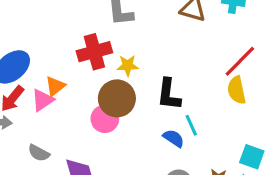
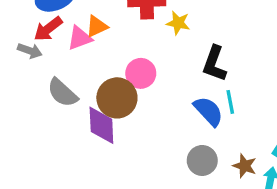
brown circle: (117, 98) -> (117, 98), moved
blue semicircle: (174, 138) -> (208, 111), size x1.4
gray semicircle: (39, 153) -> (62, 93), size x1.4

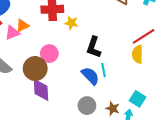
purple diamond: (101, 125) -> (41, 90), moved

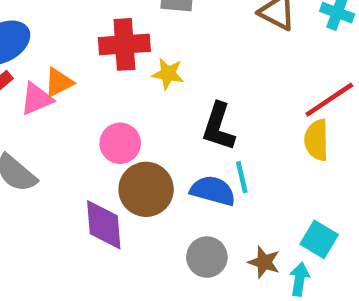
brown circle: (35, 69) -> (146, 189), moved
blue semicircle: (90, 76) -> (213, 191), turned -30

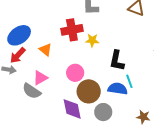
orange triangle: (59, 82) -> (45, 50), turned -48
pink triangle: (37, 99) -> (40, 78), moved
gray circle: (207, 257) -> (103, 112), moved

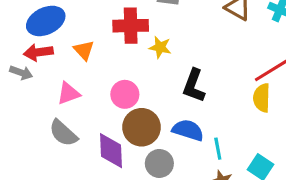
red arrow: (18, 55) -> (38, 52), turned 30
cyan line: (129, 81) -> (218, 149), moved
gray semicircle: (32, 91) -> (63, 133), moved

